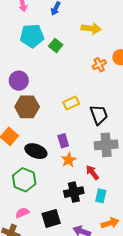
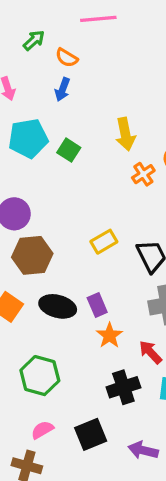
yellow arrow: (91, 28) -> (125, 134), moved, turned 78
black ellipse: (36, 151) -> (58, 306), moved

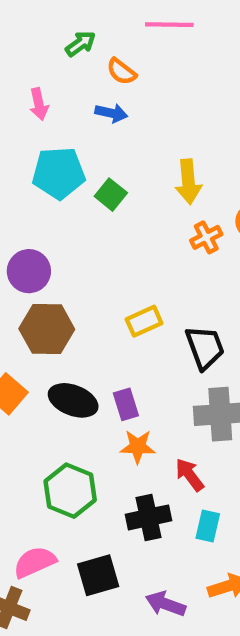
blue arrow: (62, 89) -> (111, 113), turned -105
orange star: (109, 335) -> (138, 447), turned 30
green hexagon: (40, 376) -> (70, 491), moved
pink semicircle: (42, 430) -> (35, 562), size x1.4

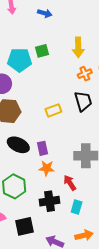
cyan pentagon: (59, 173) -> (20, 60), moved
green square: (111, 195) -> (42, 51), turned 32
black trapezoid: (205, 347) -> (83, 101), moved

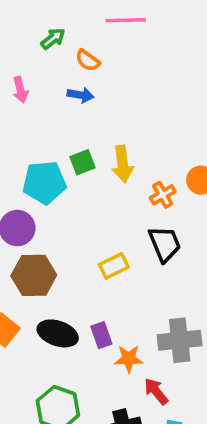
yellow arrow: (78, 47) -> (123, 164), moved
orange star: (47, 168) -> (129, 359), moved

